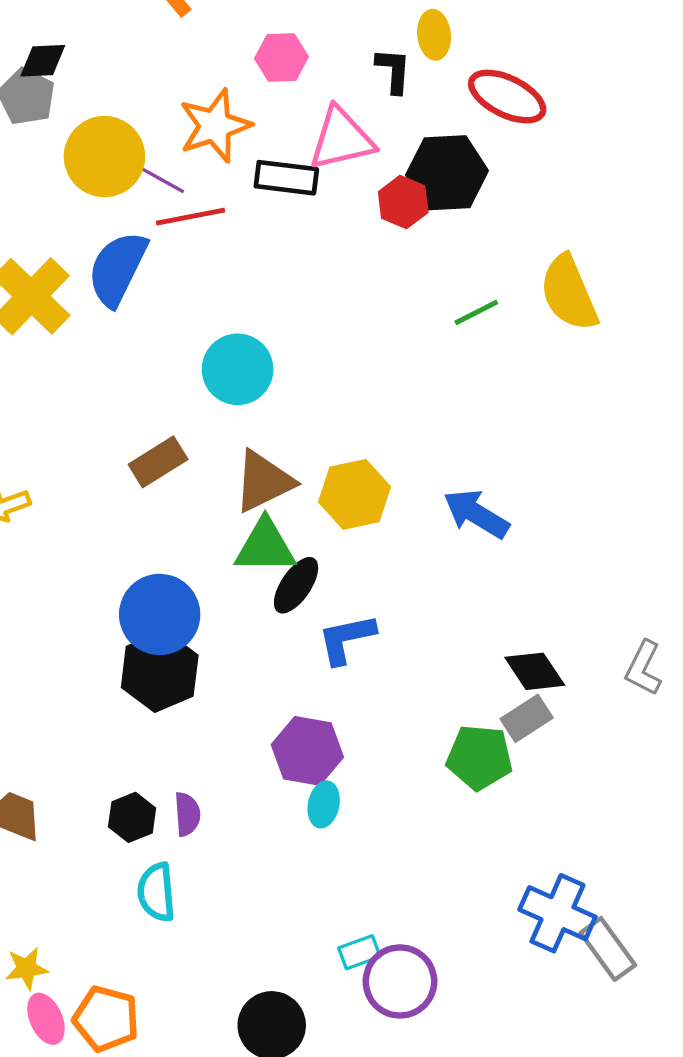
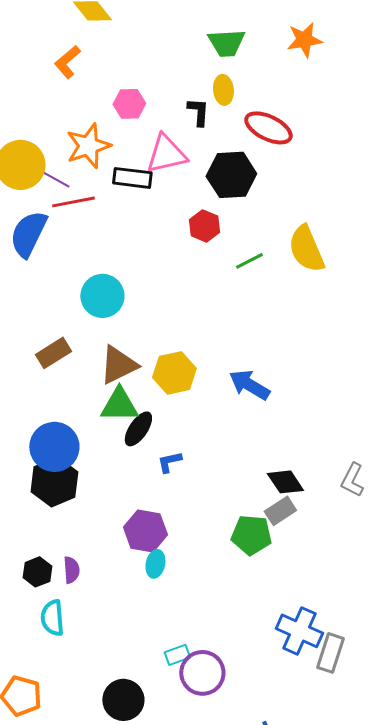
red hexagon: (403, 202) -> (204, 226), moved
blue L-shape: (346, 639) -> (169, 462), size x0.7
gray rectangle: (608, 949) -> (330, 653), turned 54

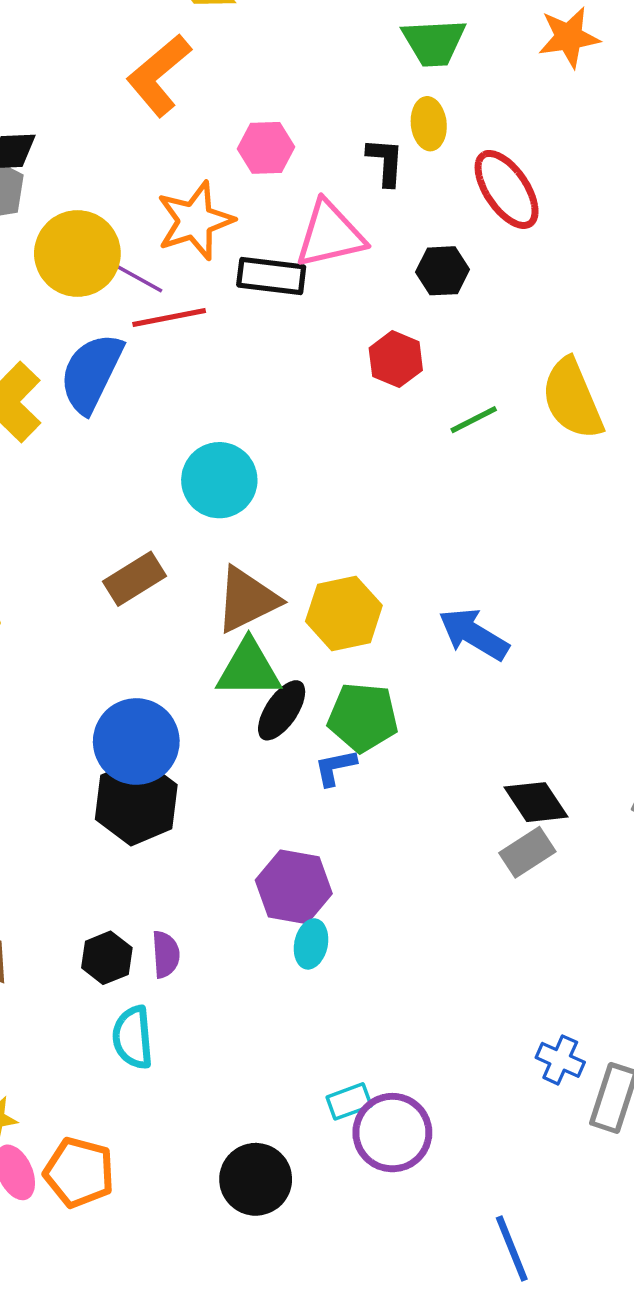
orange L-shape: (67, 62) -> (159, 75), size x1.4
red ellipse: (268, 128) -> (507, 189), turned 30
black hexagon: (231, 175) -> (443, 271), size x0.6
green pentagon: (251, 535) -> (363, 717), moved
blue cross: (299, 631) -> (560, 1060), size x0.6

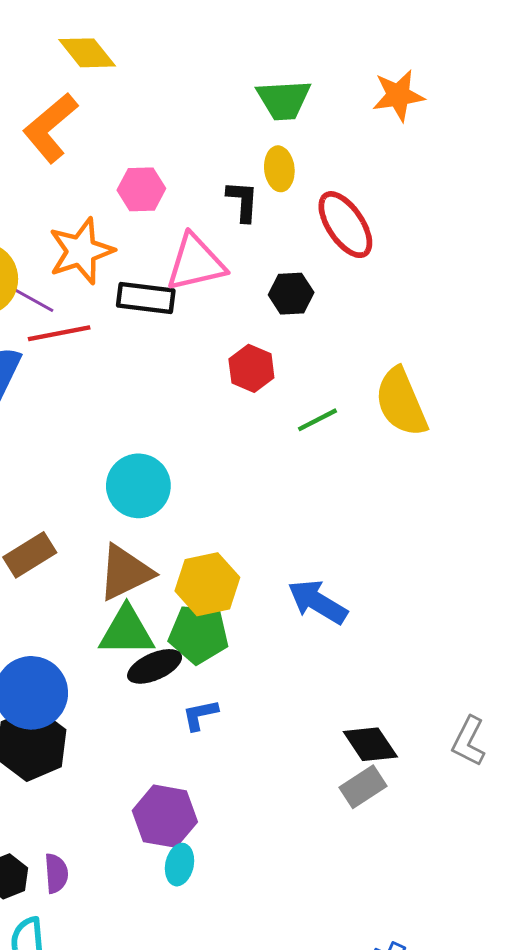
cyan circle: (219, 480) -> (138, 486), moved
black ellipse: (282, 710) -> (155, 666), turned 32
green pentagon: (363, 717) -> (199, 634), moved

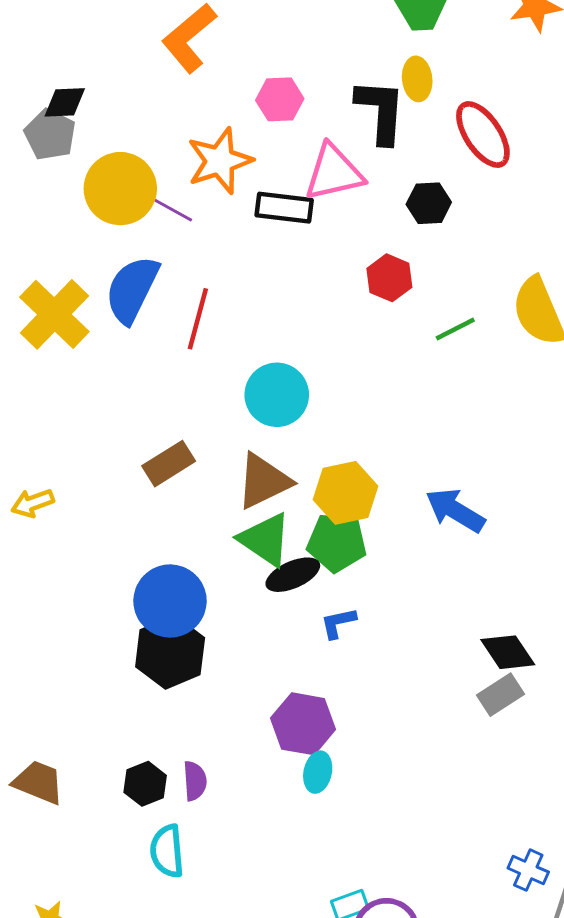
black L-shape: (243, 201) -> (381, 111), size x1.6
red line: (59, 333) -> (198, 319), moved, turned -64
green triangle: (127, 631) -> (265, 540), turned 34

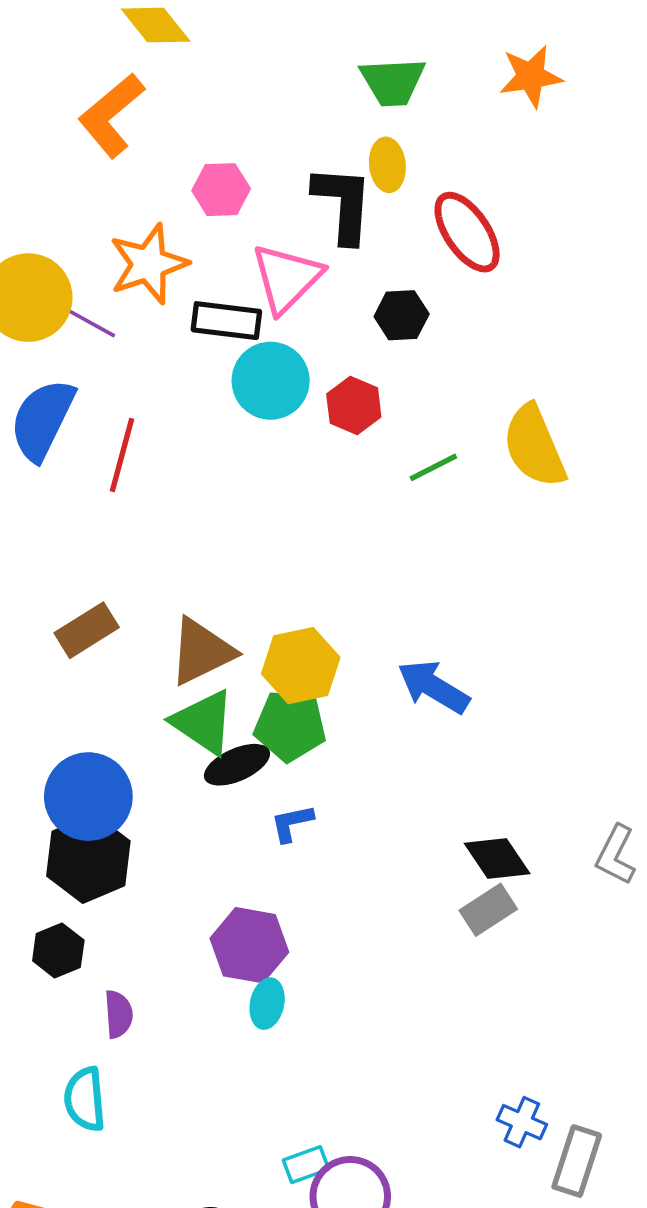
pink triangle: (334, 173) -> (287, 278), turned -32
cyan circle: (277, 395) -> (271, 381), moved
black hexagon: (145, 784) -> (58, 951), moved

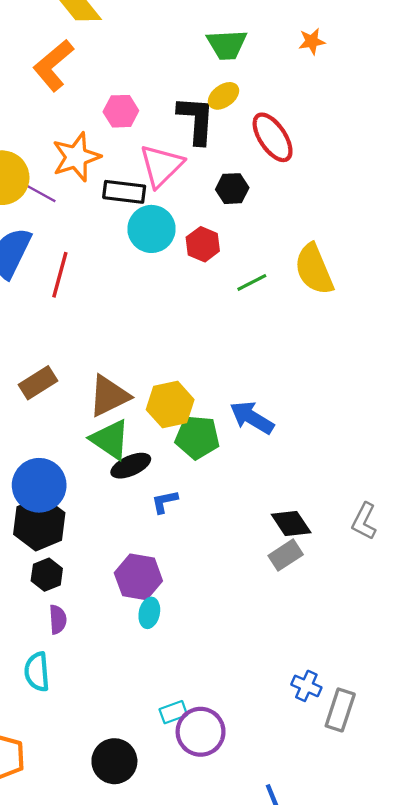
orange star: (531, 76) -> (312, 41), size x0.7
yellow ellipse: (387, 165) -> (223, 96), turned 60
green pentagon: (290, 726) -> (197, 437), moved
black hexagon: (58, 951) -> (47, 575), moved

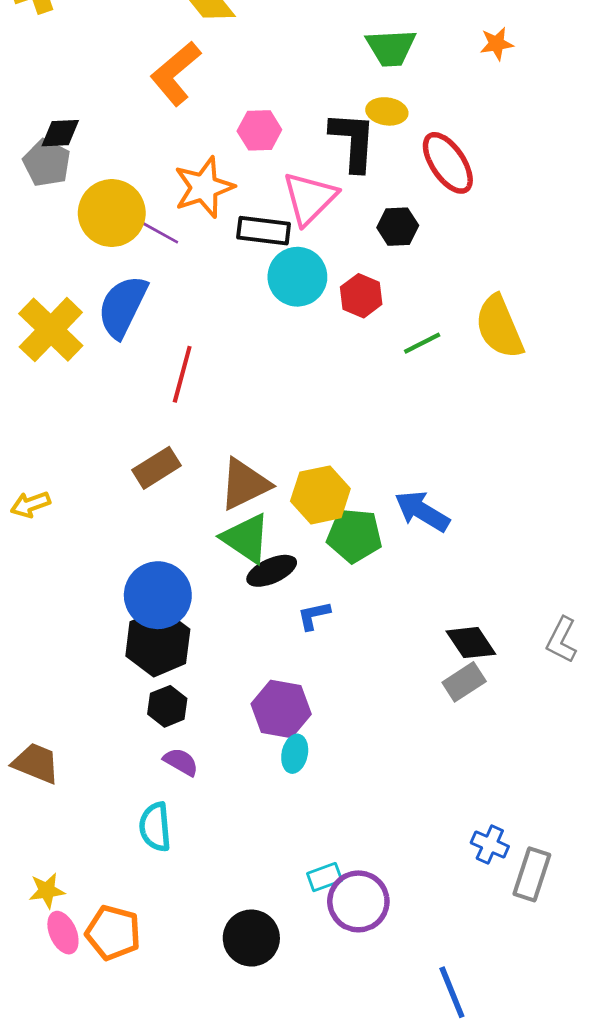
yellow ellipse: (223, 96) -> (387, 111), turned 44
red line: (60, 275) -> (182, 374), moved
purple semicircle: (58, 619) -> (181, 762), turned -56

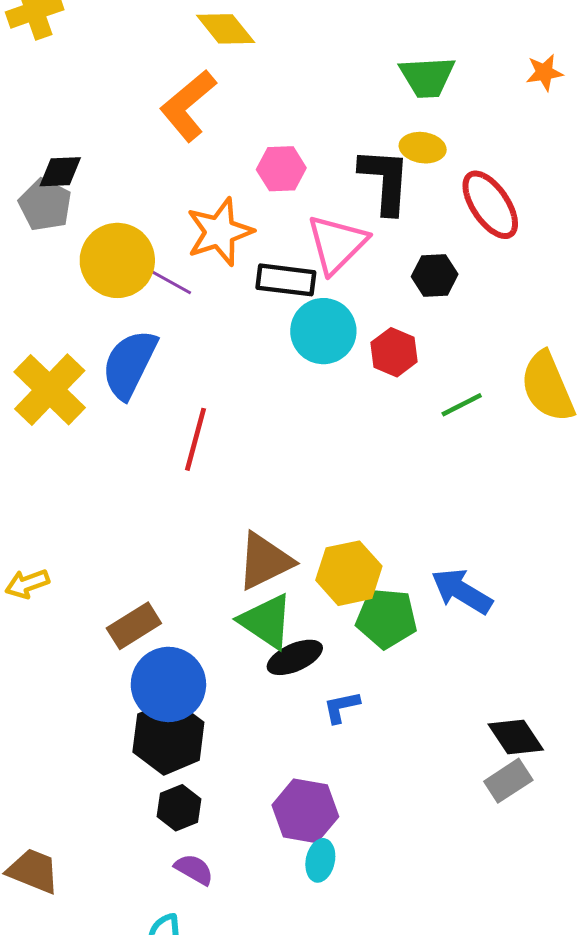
brown rectangle: (156, 468) -> (134, 626), moved

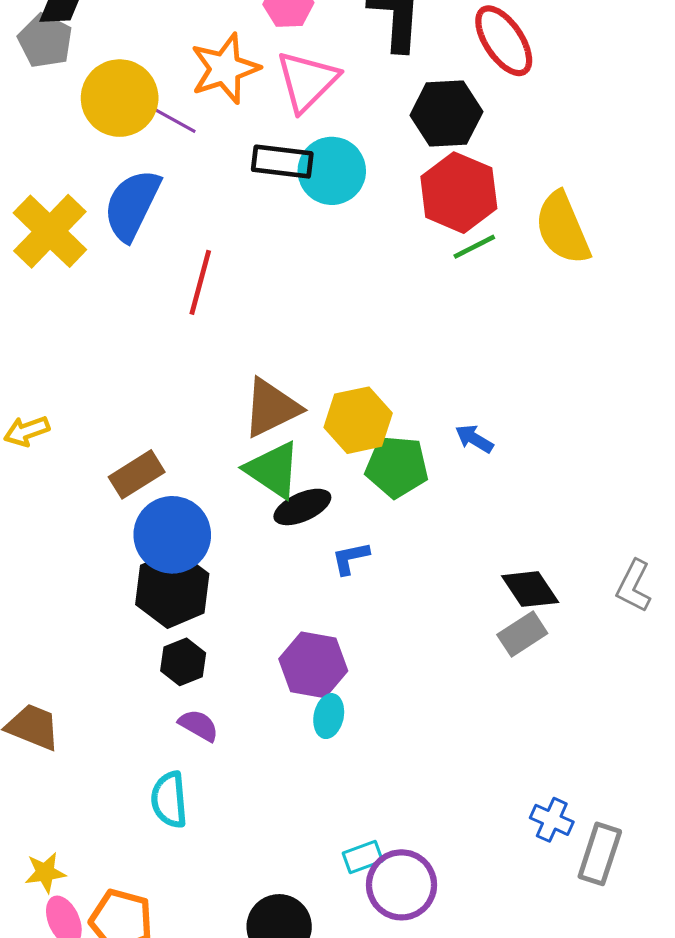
pink triangle: (337, 244) -> (307, 81), moved
black hexagon: (435, 275) -> (446, 114), size x1.5
black rectangle: (286, 280) -> (282, 162), moved
red hexagon: (394, 352) -> (459, 193), moved, size x1.6
blue arrow: (462, 591) -> (474, 439), size x0.6

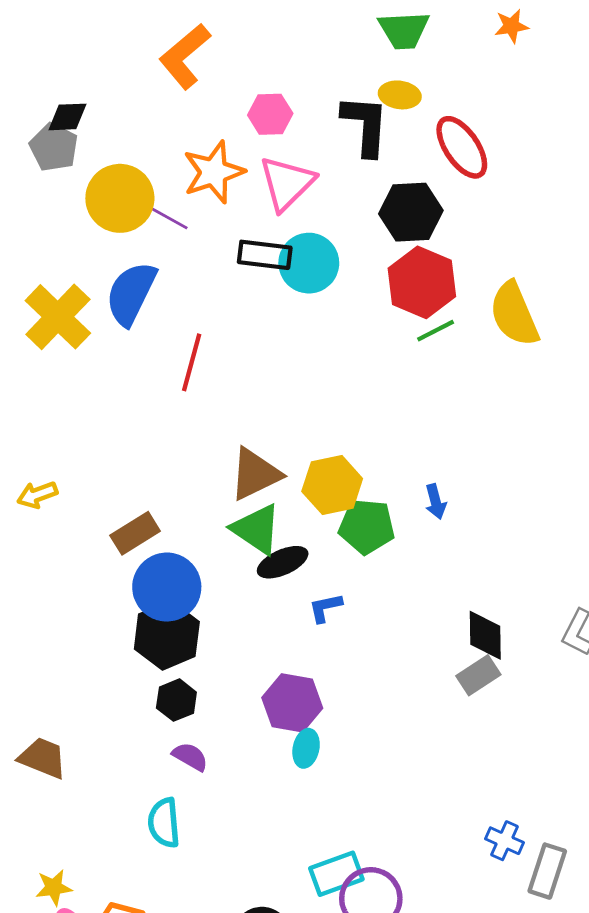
blue arrow: (474, 439) -> (436, 502), turned -136
black diamond: (530, 589) -> (485, 635), turned 33
cyan rectangle: (363, 857) -> (336, 874), size x1.5

